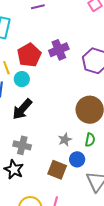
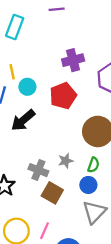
red pentagon: (29, 55) -> (63, 96), moved
gray cross: (22, 145) -> (38, 170), moved
blue circle: (77, 159) -> (88, 185), moved

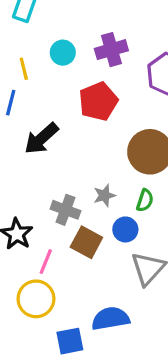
cyan circle: (27, 87) -> (63, 53), moved
blue circle: (88, 185) -> (125, 229), moved
pink line: (44, 231) -> (46, 262), moved

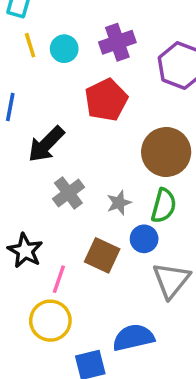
yellow line: (24, 69) -> (30, 45), moved
green semicircle: (145, 200) -> (164, 206), size x1.4
gray cross: (65, 210) -> (68, 193), moved, turned 36

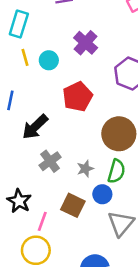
purple cross: (117, 42) -> (86, 43), moved, turned -30

